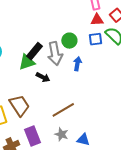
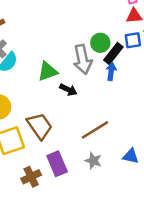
black rectangle: (35, 51) -> (113, 53), moved
blue triangle: (83, 140) -> (131, 156), moved

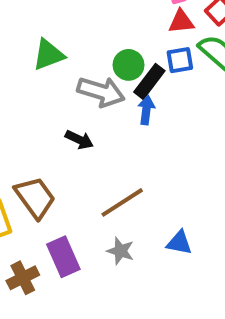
gray arrow: (83, 60) -> (101, 92), turned -60
green triangle: (48, 71) -> (48, 55), moved

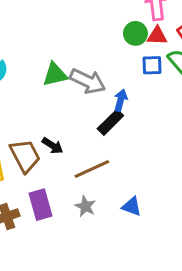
green triangle: (48, 55) -> (55, 75), moved
green circle: (129, 65) -> (135, 33), moved
black rectangle: (149, 81) -> (110, 122), moved
black arrow: (79, 140) -> (53, 146), moved

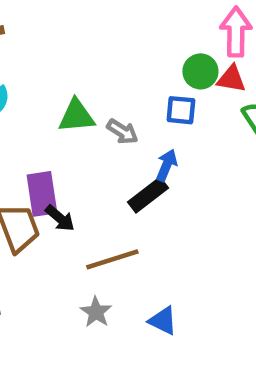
blue square: (152, 65) -> (181, 110), moved
gray arrow: (88, 81) -> (122, 132), size x0.6
purple rectangle: (41, 205) -> (42, 194), moved

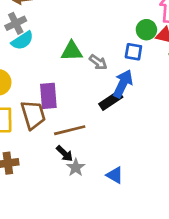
blue arrow: (167, 165) -> (123, 84), size x1.5
black arrow: (60, 218) -> (65, 154), moved
brown line: (112, 259) -> (70, 130), moved

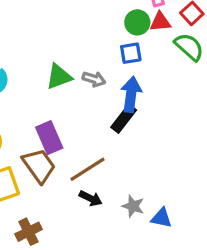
gray star: (76, 167) -> (133, 206), moved
blue triangle: (115, 175) -> (161, 218), moved

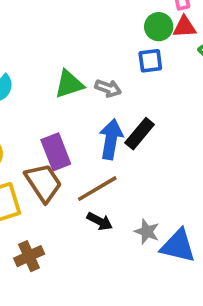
blue arrow: (131, 94) -> (111, 139), moved
blue triangle: (161, 218) -> (178, 246), size x1.5

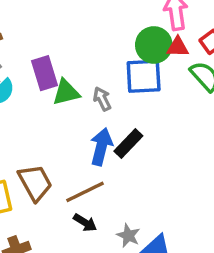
green circle: (159, 27) -> (154, 45), size x1.4
blue square: (150, 61) -> (144, 76), size x1.6
gray arrow: (108, 88) -> (102, 99), turned -140
purple rectangle: (56, 152) -> (45, 73), moved

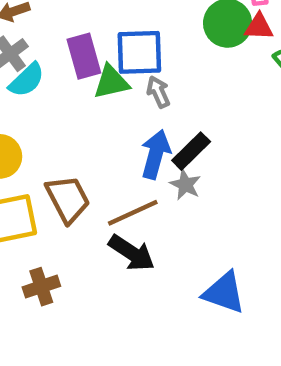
blue square: (144, 76) -> (139, 52), moved
black arrow: (85, 223) -> (132, 253), size x1.5
gray star: (128, 236) -> (185, 185), moved

